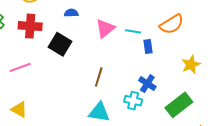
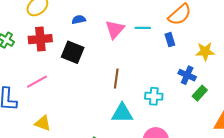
blue rectangle: (148, 47) -> (170, 40), moved
yellow star: (191, 65) -> (205, 51), turned 30
blue cross: (147, 84) -> (187, 75), moved
green rectangle: (179, 105) -> (200, 93), size x0.6

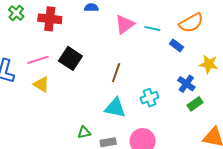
blue rectangle: (170, 40) -> (177, 45), turned -48
black square: (73, 52) -> (70, 58), moved
cyan cross: (154, 96) -> (149, 98), turned -36
yellow triangle: (43, 123) -> (41, 84), moved

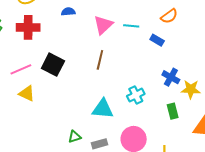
orange semicircle: (191, 23) -> (169, 16), size x0.7
yellow star: (209, 64) -> (191, 89), moved
brown line: (116, 73) -> (100, 60), moved
green rectangle: (195, 104) -> (173, 111), moved, turned -63

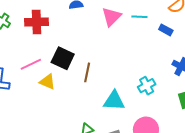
brown line: (100, 60) -> (87, 72), moved
yellow triangle: (27, 93) -> (47, 82), moved

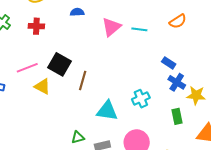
red cross: (37, 22) -> (36, 26), size x0.7
blue rectangle: (166, 30) -> (169, 63), moved

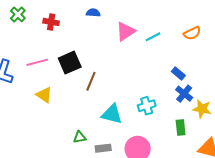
cyan line: (139, 29) -> (153, 37), turned -42
black square: (59, 64) -> (70, 63), turned 30
yellow triangle: (42, 87) -> (44, 95), moved

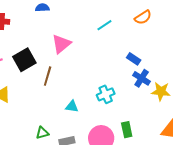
pink triangle: (126, 31) -> (61, 44), moved
cyan triangle: (112, 114) -> (72, 106), size x0.6
green rectangle: (181, 128) -> (127, 130), moved

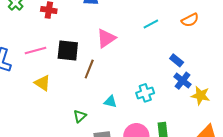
black square: (24, 60) -> (68, 50), turned 30
green triangle: (42, 133) -> (80, 116), moved, turned -32

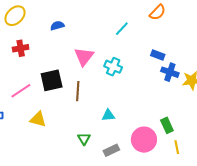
cyan cross: (145, 93) -> (113, 67), moved, turned -30

